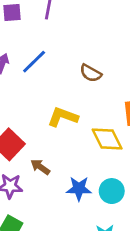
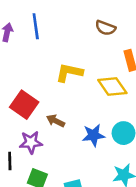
blue line: (34, 62) -> (36, 26), turned -45
brown semicircle: (91, 73) -> (105, 28), moved

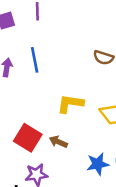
brown arrow: (56, 121) -> (58, 142), moved

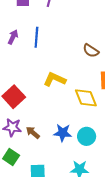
brown arrow: (58, 142) -> (33, 133), moved

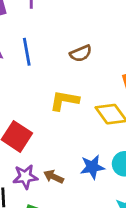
brown semicircle: (91, 51) -> (81, 53), moved, turned -42

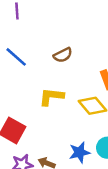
blue line: (27, 52) -> (16, 57), turned -35

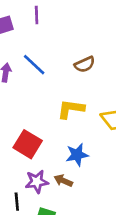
blue star: (79, 152) -> (77, 155), moved

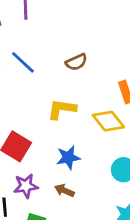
brown arrow: (63, 181) -> (64, 190), moved

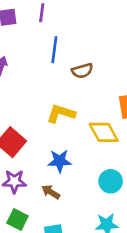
blue line: (23, 62) -> (54, 50), moved, turned 45

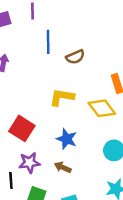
blue star: (60, 161) -> (67, 139), turned 30

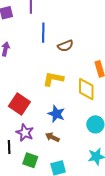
yellow diamond: (102, 108) -> (86, 89), turned 35
purple star: (29, 163) -> (25, 133), turned 30

